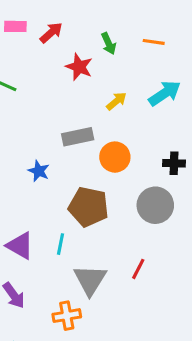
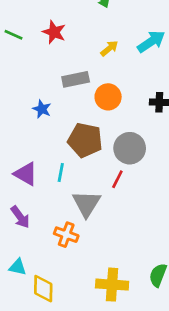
red star: (79, 67) -> (54, 32), moved
gray circle: (155, 205) -> (130, 148), moved
red line: (138, 269) -> (117, 179), moved
orange cross: (67, 316) -> (66, 235), turned 30

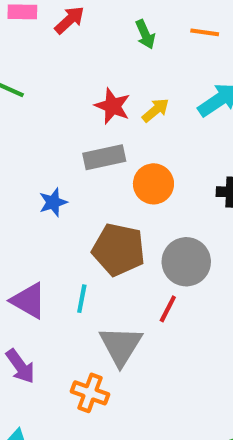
red star: (54, 32) -> (113, 106), moved
blue star: (42, 109) -> (53, 202), turned 30

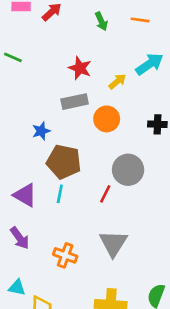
yellow arrow: (156, 110) -> (117, 81), moved
brown pentagon: (119, 249) -> (64, 162), moved
red line: (168, 309) -> (105, 194), moved
gray triangle: (121, 346) -> (113, 243), moved

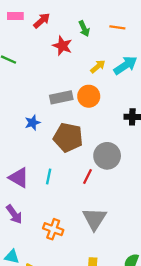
red star: (80, 68) -> (62, 46), moved
yellow arrow: (117, 81) -> (98, 66), moved
orange circle: (107, 119) -> (89, 96), moved
brown pentagon: (64, 162) -> (68, 137), moved

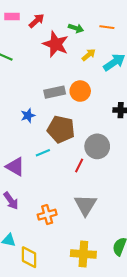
green arrow: (84, 29) -> (76, 28), turned -48
red star: (62, 46) -> (56, 44), size x1.4
yellow arrow: (98, 66) -> (89, 55), moved
cyan line: (49, 176) -> (43, 153), moved, turned 56
orange cross: (53, 229) -> (47, 215), turned -36

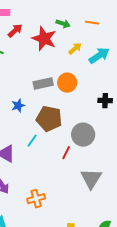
red arrow: (36, 21) -> (15, 31), moved
cyan line: (43, 153) -> (32, 141), turned -32
gray triangle: (85, 205) -> (91, 179), moved

